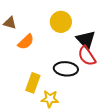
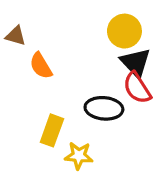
yellow circle: (61, 22) -> (124, 31), moved
orange semicircle: (26, 42) -> (41, 66), turned 102

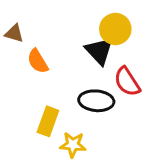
black triangle: (135, 63) -> (99, 51), moved

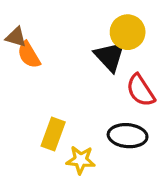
orange semicircle: (38, 61) -> (29, 55), moved
black ellipse: (96, 101) -> (128, 136), moved

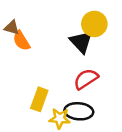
red semicircle: (141, 90) -> (86, 79), moved, turned 90
black ellipse: (128, 136) -> (79, 111), moved

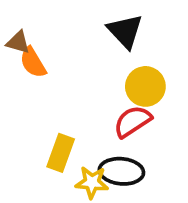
yellow circle: (94, 24) -> (145, 86), moved
black triangle: (81, 42) -> (125, 31), moved

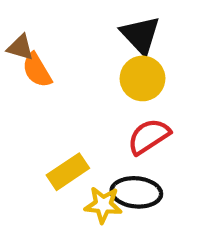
yellow circle: (145, 86) -> (143, 78), moved
yellow rectangle: (61, 153) -> (68, 172), turned 36

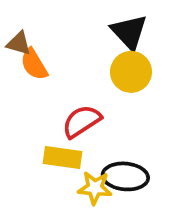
red semicircle: (149, 136) -> (82, 121), moved
yellow rectangle: (68, 172) -> (63, 157), turned 42

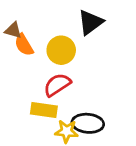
black triangle: (129, 32) -> (90, 22), turned 36
yellow circle: (131, 72) -> (61, 50), moved

